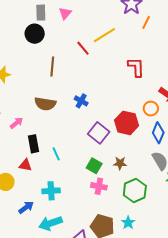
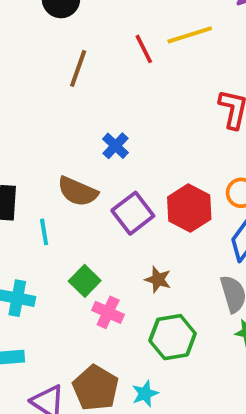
brown semicircle: (45, 104) -> (78, 192), moved
green square: (94, 166) -> (85, 281), moved

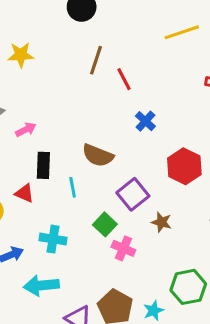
red line: (144, 49) -> (124, 79), moved
blue cross: (115, 146) -> (145, 121), moved
purple square: (133, 213) -> (133, 194), moved
green hexagon: (173, 337) -> (188, 287), moved

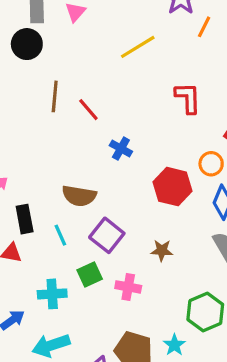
purple square: (133, 194) -> (107, 235), moved
green square: (105, 224) -> (90, 275), moved, turned 35

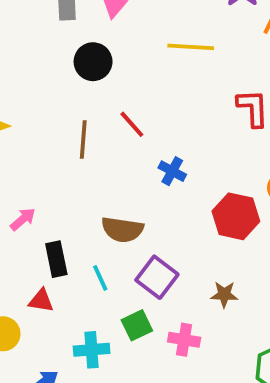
black circle: (27, 44) -> (93, 62), moved
yellow line: (138, 47) -> (191, 47), turned 36
brown line: (55, 96) -> (83, 140), moved

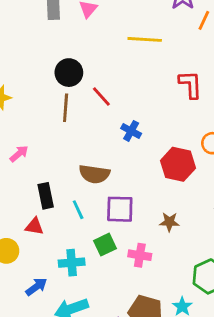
black circle: (93, 62) -> (69, 73), moved
pink arrow: (23, 219) -> (19, 154), moved
purple square: (157, 277) -> (120, 209), turned -36

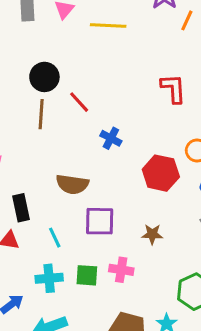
yellow line: (145, 39) -> (108, 25), moved
cyan line: (78, 210) -> (55, 238), moved
green square: (105, 245) -> (87, 275), moved, turned 30

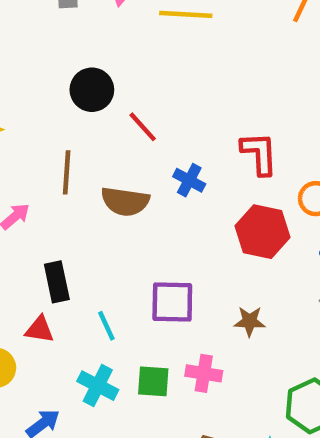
red L-shape: (173, 88) -> (259, 153), moved
brown line: (41, 114) -> (67, 172), moved
brown semicircle: (72, 184) -> (125, 201), moved
cyan cross: (49, 278) -> (98, 386), turned 32

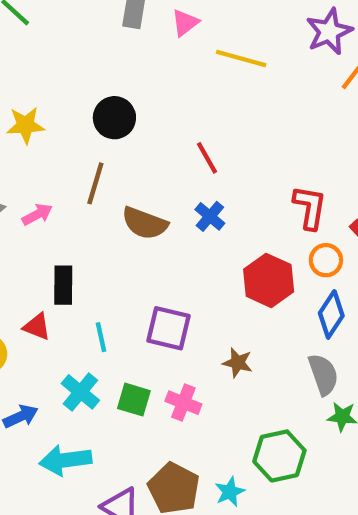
black circle: (92, 90) -> (114, 118), moved
red line: (143, 127) -> (207, 158), moved
red L-shape: (259, 153) -> (310, 207), moved

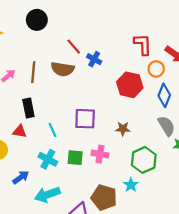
red line: (207, 158) -> (74, 47), moved
brown line: (95, 183) -> (33, 72), moved
green hexagon: (279, 456) -> (144, 160), moved
cyan star: (230, 492) -> (131, 185), moved

